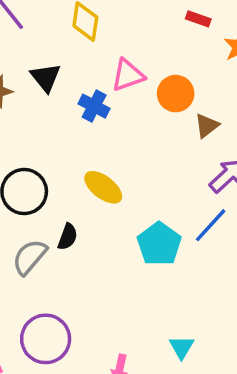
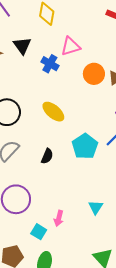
orange circle: (176, 94) -> (94, 74), moved
black semicircle: (68, 237) -> (47, 156), moved

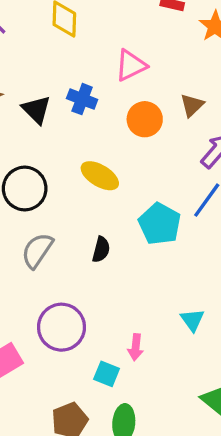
black triangle: (22, 46) -> (36, 110), moved
pink triangle: (70, 46) -> (131, 65), moved
orange circle: (94, 74) -> (145, 119), moved

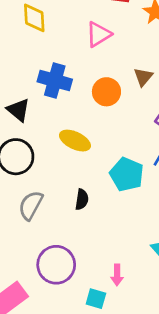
pink triangle: (131, 65) -> (99, 34), moved
blue cross: (82, 99) -> (55, 81), size x1.4
black triangle: (36, 110) -> (18, 110), moved

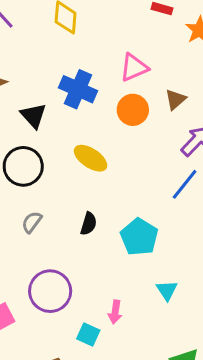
pink triangle: (99, 34) -> (134, 68), moved
cyan pentagon: (127, 174) -> (139, 237), moved
gray semicircle: (31, 205) -> (32, 222), size x0.7

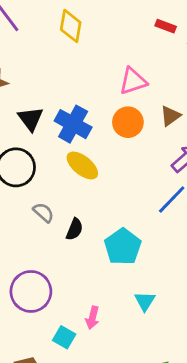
blue cross: (78, 89) -> (73, 124), moved
gray semicircle: (32, 222) -> (43, 212), moved, turned 90

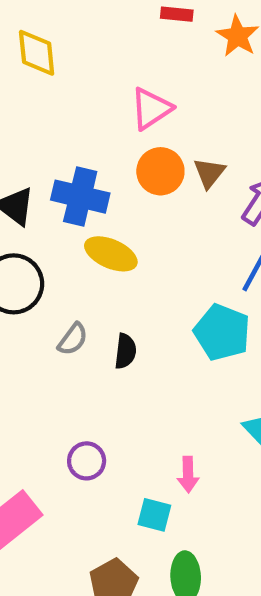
brown triangle: (170, 116) -> (209, 173), moved
gray semicircle: (43, 212) -> (73, 339), turned 100
cyan pentagon: (123, 247) -> (222, 332), moved
purple circle: (31, 291) -> (87, 461), size x0.6

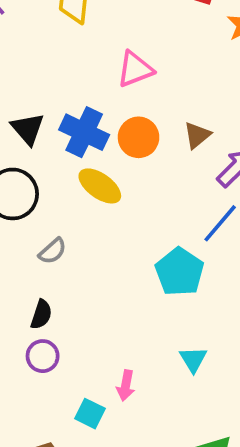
pink triangle: (151, 109) -> (135, 69), moved
orange circle: (160, 171) -> (139, 137), moved
black semicircle: (125, 351) -> (41, 314), moved

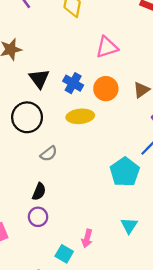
blue cross: (84, 132) -> (73, 83), size x0.7
yellow ellipse: (100, 186) -> (80, 116), turned -45

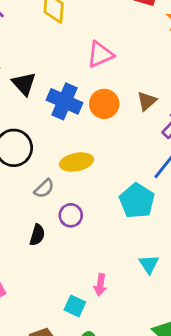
black triangle: (39, 79) -> (24, 84), moved
blue cross: (73, 83) -> (65, 101), size x1.4
yellow ellipse: (80, 116) -> (76, 162), moved
purple circle: (38, 217) -> (71, 215), moved

